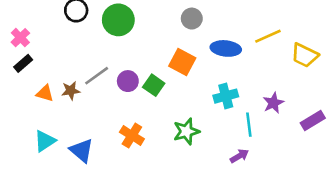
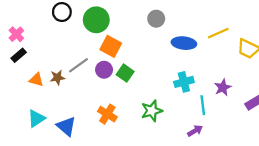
orange square: (182, 62) -> (111, 46), moved

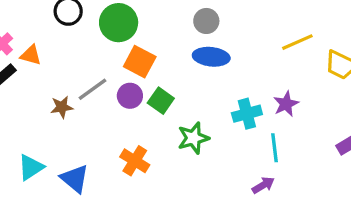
blue ellipse: (184, 43) -> (211, 57), moved
orange triangle: (36, 80) -> (31, 55), moved
purple star: (223, 87) -> (286, 104), moved
green star: (152, 111) -> (193, 138), moved

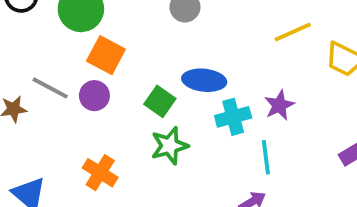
blue ellipse: (211, 57) -> (204, 80), moved
gray line: (93, 89) -> (50, 88), turned 64
green square: (161, 101) -> (160, 101), moved

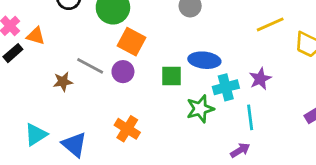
green square: (160, 101) -> (172, 76), turned -35
green star: (170, 146) -> (200, 109), moved

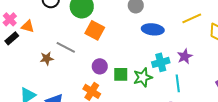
blue ellipse: (204, 60) -> (153, 29), moved
purple circle: (123, 72) -> (100, 66), moved
green square: (172, 76) -> (121, 74), moved

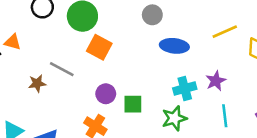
green star: (143, 77) -> (174, 118), moved
cyan line: (178, 83) -> (225, 116), moved

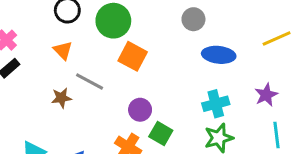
orange triangle: (13, 42) -> (63, 50), moved, turned 30
cyan cross: (185, 89) -> (216, 104), moved
green square: (133, 104) -> (161, 133), moved, turned 30

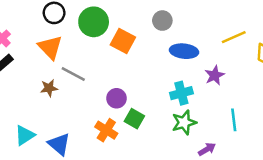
orange triangle: (63, 50) -> (50, 47), size x1.5
orange square: (133, 56) -> (123, 41), moved
purple star: (266, 95) -> (215, 75), moved

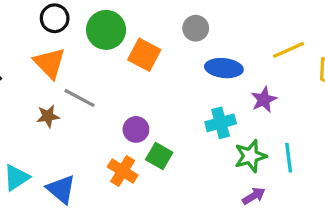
green star: (184, 122) -> (250, 156), moved

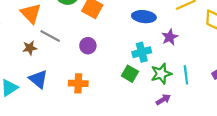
purple circle: (136, 129) -> (88, 46), moved
green square: (159, 156) -> (130, 74), moved
orange cross: (123, 171) -> (78, 83), turned -30
blue triangle: (61, 189) -> (38, 79), moved

